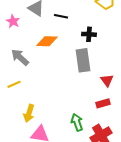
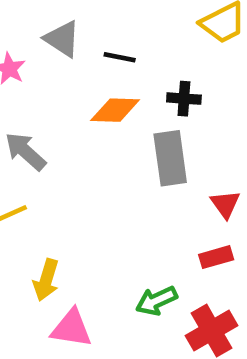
orange diamond: (47, 41) -> (115, 110), moved
green arrow: (77, 122) -> (156, 301), turned -96

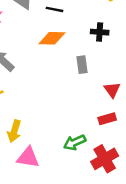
black cross: (184, 99) -> (100, 32), moved
gray rectangle: (170, 158) -> (82, 65), size x0.6

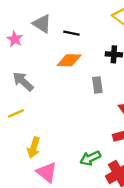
pink triangle: (28, 158) -> (47, 172), turned 30

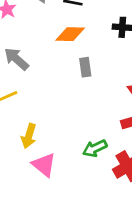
gray rectangle: (97, 85) -> (85, 67), moved

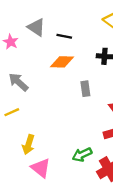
gray rectangle: (85, 67) -> (85, 89), moved

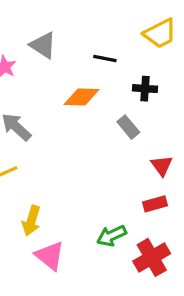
black line: (64, 36) -> (105, 58), moved
gray rectangle: (85, 89) -> (128, 127), moved, turned -32

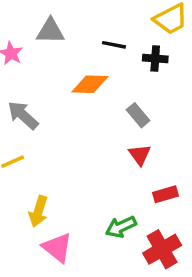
gray triangle: (43, 45) -> (50, 31), turned -32
black cross: (145, 89) -> (155, 59), moved
red triangle: (162, 165) -> (140, 155), moved

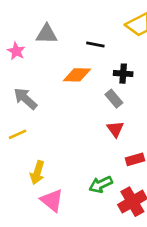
black cross: (155, 59) -> (123, 74), moved

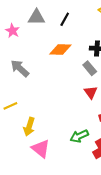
black line: (95, 45) -> (65, 19), moved, turned -72
yellow line: (18, 134) -> (10, 106), moved

